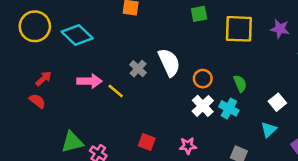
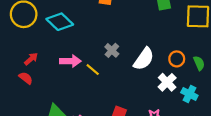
white semicircle: (169, 62) -> (144, 59), moved, turned 60
orange circle: (203, 79) -> (177, 59), moved
cyan cross: (229, 108) -> (189, 94), moved

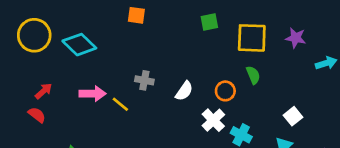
gray cross: (112, 50) -> (144, 80), turned -32
white semicircle: (144, 59) -> (184, 91), size x0.7
green semicircle: (199, 63) -> (253, 75), moved

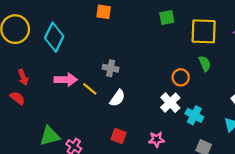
cyan diamond: (79, 45) -> (54, 37), turned 72
red arrow: (43, 91) -> (23, 77), turned 112
white semicircle: (184, 91) -> (117, 98), moved

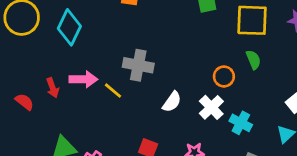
gray cross: (111, 68) -> (138, 65), size x1.5
red arrow: (23, 77) -> (53, 88), moved
white semicircle: (117, 98) -> (172, 102), moved

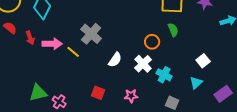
gray cross: (138, 65) -> (91, 34), turned 30
red arrow: (53, 88) -> (30, 38), moved
red semicircle: (24, 102) -> (10, 28), moved

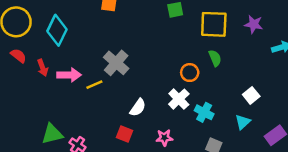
yellow line: (73, 52) -> (94, 85), turned -64
white semicircle: (115, 60) -> (138, 107), moved

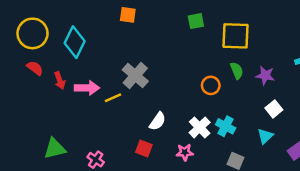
purple star: (254, 24) -> (265, 75), moved
white cross: (179, 99) -> (200, 127), moved
green triangle: (52, 134) -> (55, 149), moved

